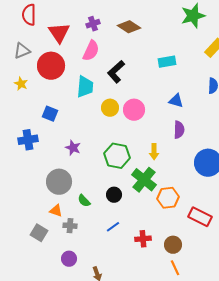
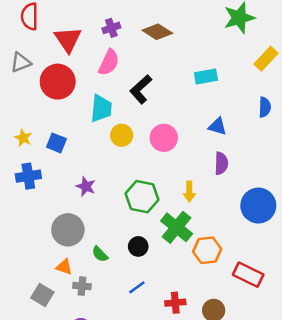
yellow star: (21, 84) -> (23, 138), moved
yellow circle: (110, 108) -> (122, 135), moved

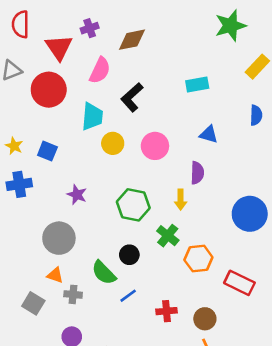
purple cross: (111, 28) -> (90, 28), moved
brown diamond: (157, 32) -> (132, 40), moved, turned -44
purple semicircle: (221, 163) -> (197, 173), moved
green cross: (177, 227) -> (168, 236), size x0.7
green semicircle: (100, 254) -> (104, 273), moved, size x1.5

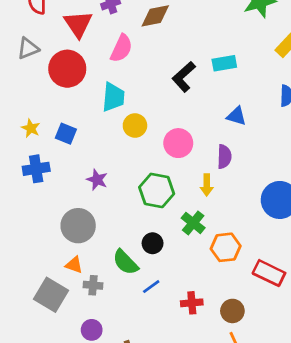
black L-shape: (132, 97) -> (184, 77), moved
pink circle: (155, 146) -> (178, 143), moved
gray square: (33, 303) -> (51, 295), size x1.4

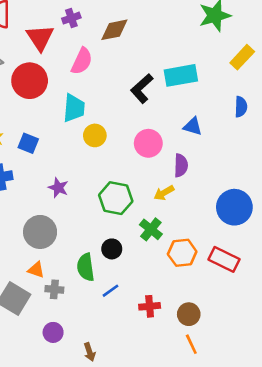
cyan rectangle: (224, 63) -> (181, 75), size x1.4
pink circle: (178, 143) -> (148, 143), moved
yellow arrow: (207, 185) -> (164, 193), turned 60
green semicircle: (125, 262) -> (86, 267), turned 36
red rectangle: (269, 273) -> (224, 259), moved

